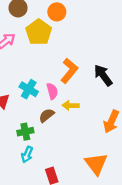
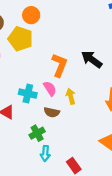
yellow arrow: (71, 105) -> (71, 96), turned 91
brown semicircle: (47, 115) -> (52, 112), turned -112

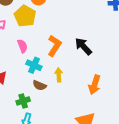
pink semicircle: (50, 89) -> (22, 46), moved
cyan cross: (28, 94) -> (34, 65), moved

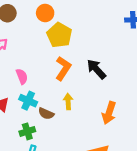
yellow pentagon: (25, 16) -> (59, 35), moved
pink semicircle: (22, 46) -> (22, 76), moved
cyan cross: (34, 65) -> (28, 101), moved

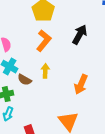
black arrow: (96, 69) -> (80, 35), moved, turned 66

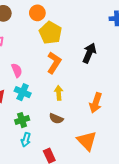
brown semicircle: (25, 80) -> (56, 119), moved

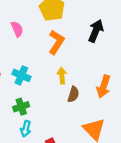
pink semicircle: (17, 70) -> (17, 29), moved
brown semicircle: (56, 119) -> (73, 94), moved, turned -96

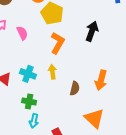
yellow arrow: (62, 76) -> (52, 72), moved
green cross: (21, 107) -> (29, 102), turned 32

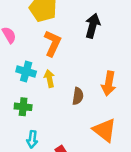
cyan cross: (28, 74) -> (26, 72), moved
green cross: (29, 102) -> (23, 107), moved

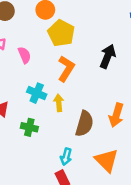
brown semicircle: (78, 96) -> (84, 124), size x1.5
cyan arrow: (32, 139) -> (66, 157), moved

